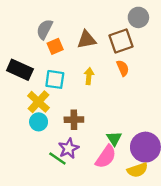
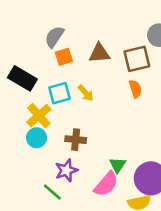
yellow arrow: (89, 76) -> (86, 93), moved, turned 126
cyan square: (55, 79) -> (60, 93), turned -30
green line: (57, 159) -> (52, 192), moved

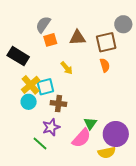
cyan square: (60, 93) -> (45, 87), moved

